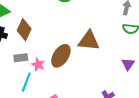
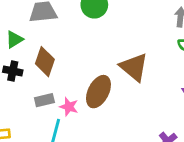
brown triangle: (89, 41) -> (134, 67), turned 40

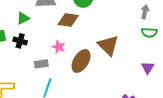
brown diamond: (45, 62) -> (68, 20), moved, turned 75
pink star: (69, 107) -> (59, 47), moved

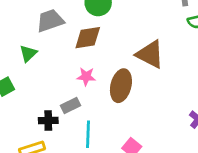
black cross: (20, 41) -> (48, 120), moved

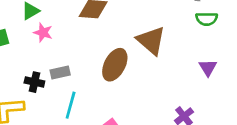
pink star: (86, 77) -> (43, 33), moved

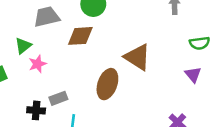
green semicircle: (207, 19) -> (200, 43), moved
pink star: (43, 33) -> (37, 64), turned -30

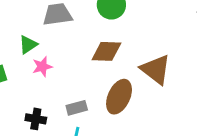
brown diamond: (80, 36) -> (106, 51), moved
gray rectangle: (58, 98) -> (77, 108), moved

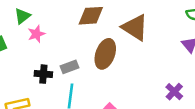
black cross: (36, 119) -> (43, 74), moved

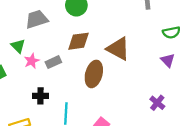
green triangle: (22, 16) -> (18, 46), turned -32
gray rectangle: (69, 67) -> (53, 62), moved

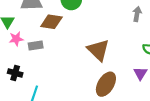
brown diamond: (79, 41) -> (51, 22), moved
brown ellipse: (94, 74) -> (106, 84), moved

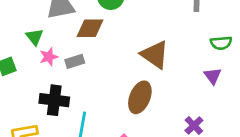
black cross: (15, 73) -> (54, 100), size x1.5
brown ellipse: (106, 84) -> (140, 97), moved

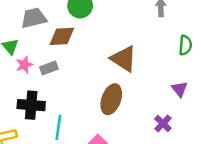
green semicircle: (221, 43) -> (185, 45), turned -78
purple triangle: (213, 76) -> (180, 89), moved

